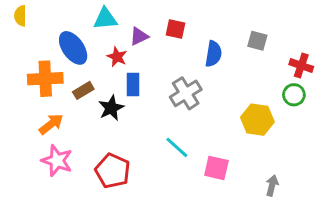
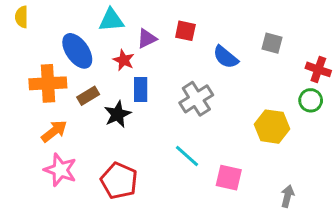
blue semicircle: (213, 54) -> (226, 57), turned 120

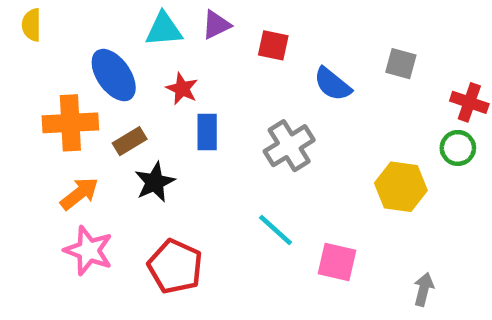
purple triangle: (147, 39) -> (216, 25), moved
black star: (117, 114) -> (155, 182), moved

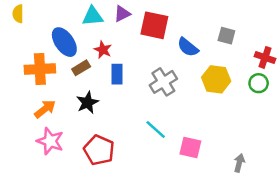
red square: (273, 45) -> (154, 25), size x1.6
brown rectangle: (130, 141) -> (81, 68), moved
yellow hexagon: (401, 187) -> (216, 79), moved

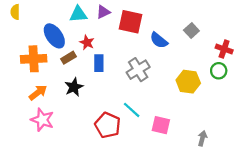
gray square: (226, 36) -> (191, 30), turned 32
yellow hexagon: (216, 79) -> (188, 82), moved
red pentagon: (99, 150) -> (108, 125), moved

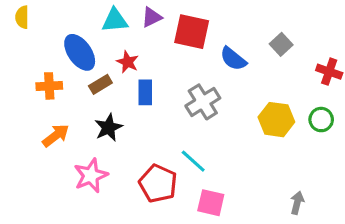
orange cross: (34, 59) -> (49, 86), size x0.7
green circle: (219, 71) -> (321, 120), moved
pink star: (42, 120) -> (91, 176), moved, turned 30
pink square: (161, 125) -> (211, 203), moved

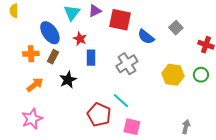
cyan triangle: (115, 20) -> (72, 13), turned -48
brown rectangle: (100, 84) -> (53, 57), moved, turned -32
pink star: (91, 176) -> (32, 119), moved

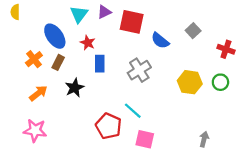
orange cross: (31, 54) -> (34, 59), turned -35
pink star: (32, 119) -> (35, 130), turned 30

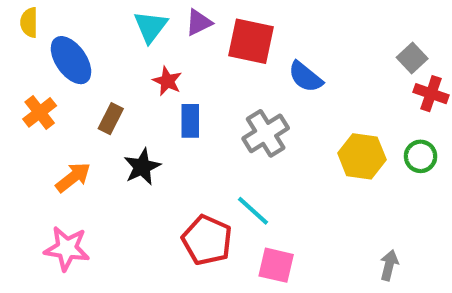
gray square: (193, 31) -> (412, 58), moved
blue ellipse: (55, 36) -> (71, 60), moved
orange cross: (34, 59) -> (40, 112), moved

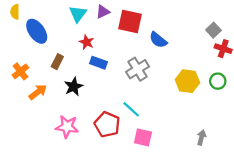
orange cross: (40, 112) -> (20, 71), moved
blue rectangle: (190, 121) -> (99, 63), turned -70
pink star: (67, 248) -> (67, 127), moved

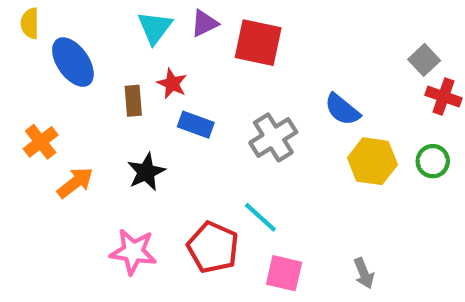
blue semicircle: (158, 40) -> (342, 109), moved
brown rectangle: (57, 62) -> (133, 101), moved, turned -32
gray arrow: (201, 137) -> (364, 273), moved, turned 144

